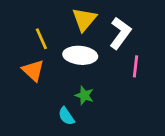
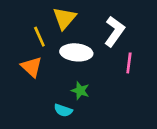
yellow triangle: (84, 19) -> (64, 18), moved
cyan semicircle: (66, 116) -> (63, 110), turned -36

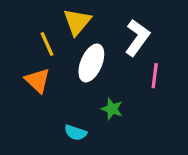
white ellipse: (76, 52) -> (91, 63), turned -72
green star: (80, 91) -> (112, 109), moved

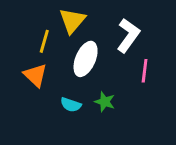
yellow line: (47, 44) -> (44, 41), turned 40
cyan semicircle: (76, 133) -> (71, 105), moved

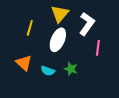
yellow triangle: (72, 21) -> (60, 14), moved
orange triangle: (35, 75) -> (24, 63), moved

